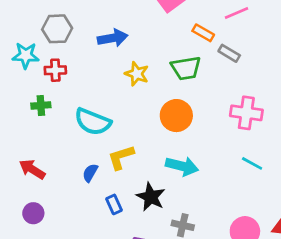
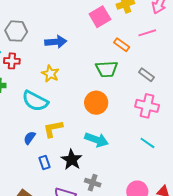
gray rectangle: (229, 53) -> (146, 75), moved
yellow star: (137, 74) -> (50, 74), moved

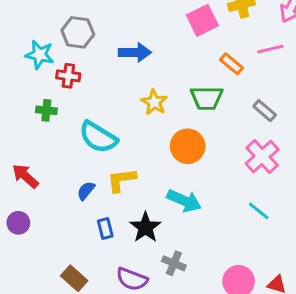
yellow star: (50, 74) -> (154, 102), moved
pink cross: (147, 106) -> (262, 156), turned 30

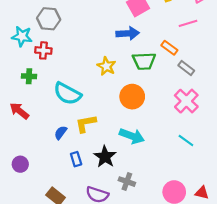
blue arrow: (135, 52) -> (128, 33), moved
orange rectangle: (231, 64) -> (169, 48), moved
red arrow: (25, 176) -> (19, 111), moved
purple circle: (18, 223) -> (20, 164), moved

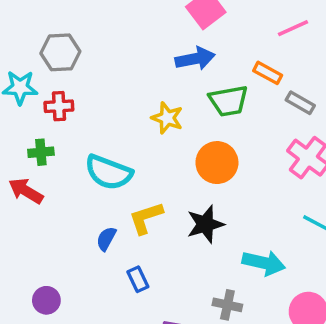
red arrow: (19, 111) -> (26, 191), moved
cyan arrow: (132, 136) -> (264, 263), moved
black star: (105, 157) -> (205, 224), moved, turned 30

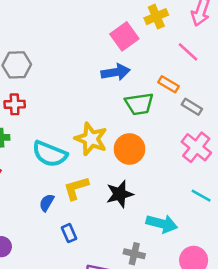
pink line: (293, 28) -> (188, 52), turned 65
yellow star: (167, 118) -> (91, 139), moved, size x1.4

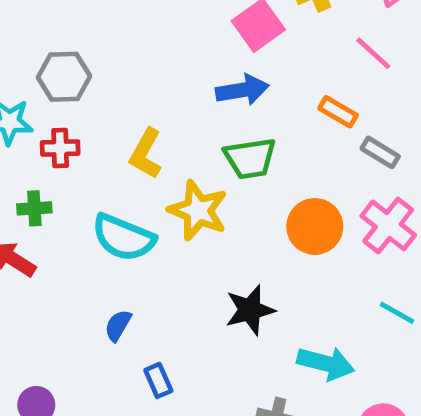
green trapezoid: (139, 104) -> (250, 158), moved
orange circle: (129, 149) -> (315, 226), moved
yellow L-shape: (76, 188) -> (146, 154), moved, turned -44

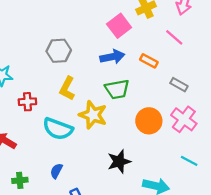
gray hexagon: (64, 77) -> (59, 51), moved
orange rectangle: (338, 112) -> (149, 61), moved
red cross: (60, 148) -> (27, 102), moved
green cross: (34, 208) -> (20, 180), moved

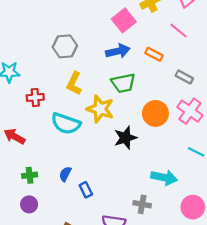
black star: (119, 162) -> (125, 138), moved
blue semicircle: (56, 171) -> (65, 174), moved

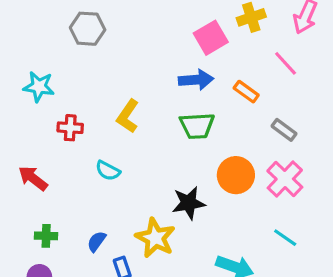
gray hexagon: (65, 46) -> (88, 29), moved
yellow star: (100, 109) -> (155, 238), moved
cyan semicircle: (66, 123) -> (108, 171), size x0.6

